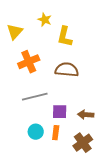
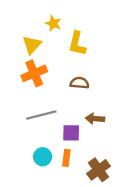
yellow triangle: (15, 32) -> (32, 45), moved
brown semicircle: (67, 70) -> (79, 83), size x0.7
brown arrow: (86, 115) -> (95, 119), moved

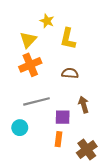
brown arrow: (95, 119) -> (84, 105), turned 70
cyan circle: (43, 157) -> (20, 128), moved

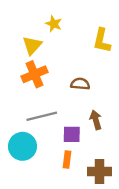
yellow L-shape: (68, 39) -> (102, 41), moved
cyan circle: (20, 128) -> (22, 146), size x1.5
brown cross: (87, 150) -> (99, 172), turned 36

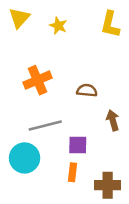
yellow L-shape: (102, 41) -> (110, 24), moved
yellow triangle: (32, 45) -> (19, 18), moved
brown arrow: (96, 120) -> (113, 120), moved

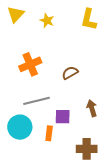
brown semicircle: (87, 90) -> (70, 73), turned -35
brown arrow: (113, 120) -> (92, 108), moved
orange rectangle: (73, 172) -> (49, 133), moved

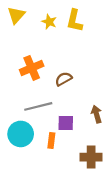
yellow L-shape: (89, 19) -> (75, 21), moved
brown semicircle: (70, 73) -> (64, 79), moved

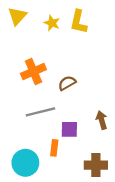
cyan circle: (21, 134) -> (25, 163), moved

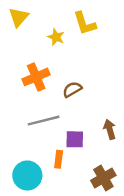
yellow L-shape: (79, 22) -> (85, 23), turned -30
yellow star: (52, 23) -> (56, 37), moved
brown cross: (96, 165) -> (103, 178), turned -30

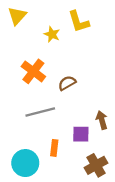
orange cross: (36, 77) -> (33, 71), turned -30
purple square: (75, 139) -> (81, 134), moved

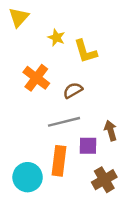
yellow L-shape: (79, 22) -> (85, 51), moved
gray line: (40, 112) -> (64, 122), moved
orange rectangle: (54, 148) -> (59, 161), size x1.6

